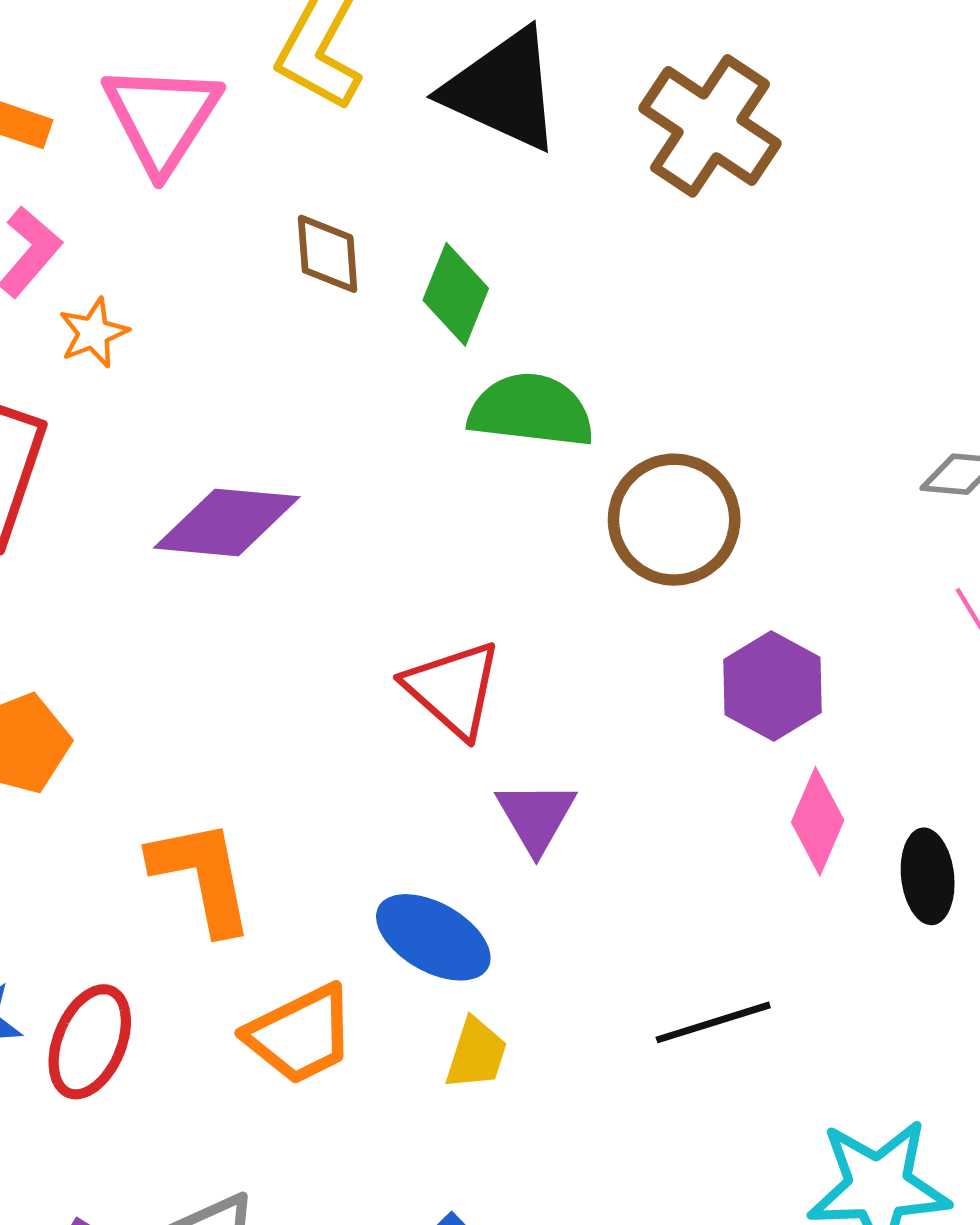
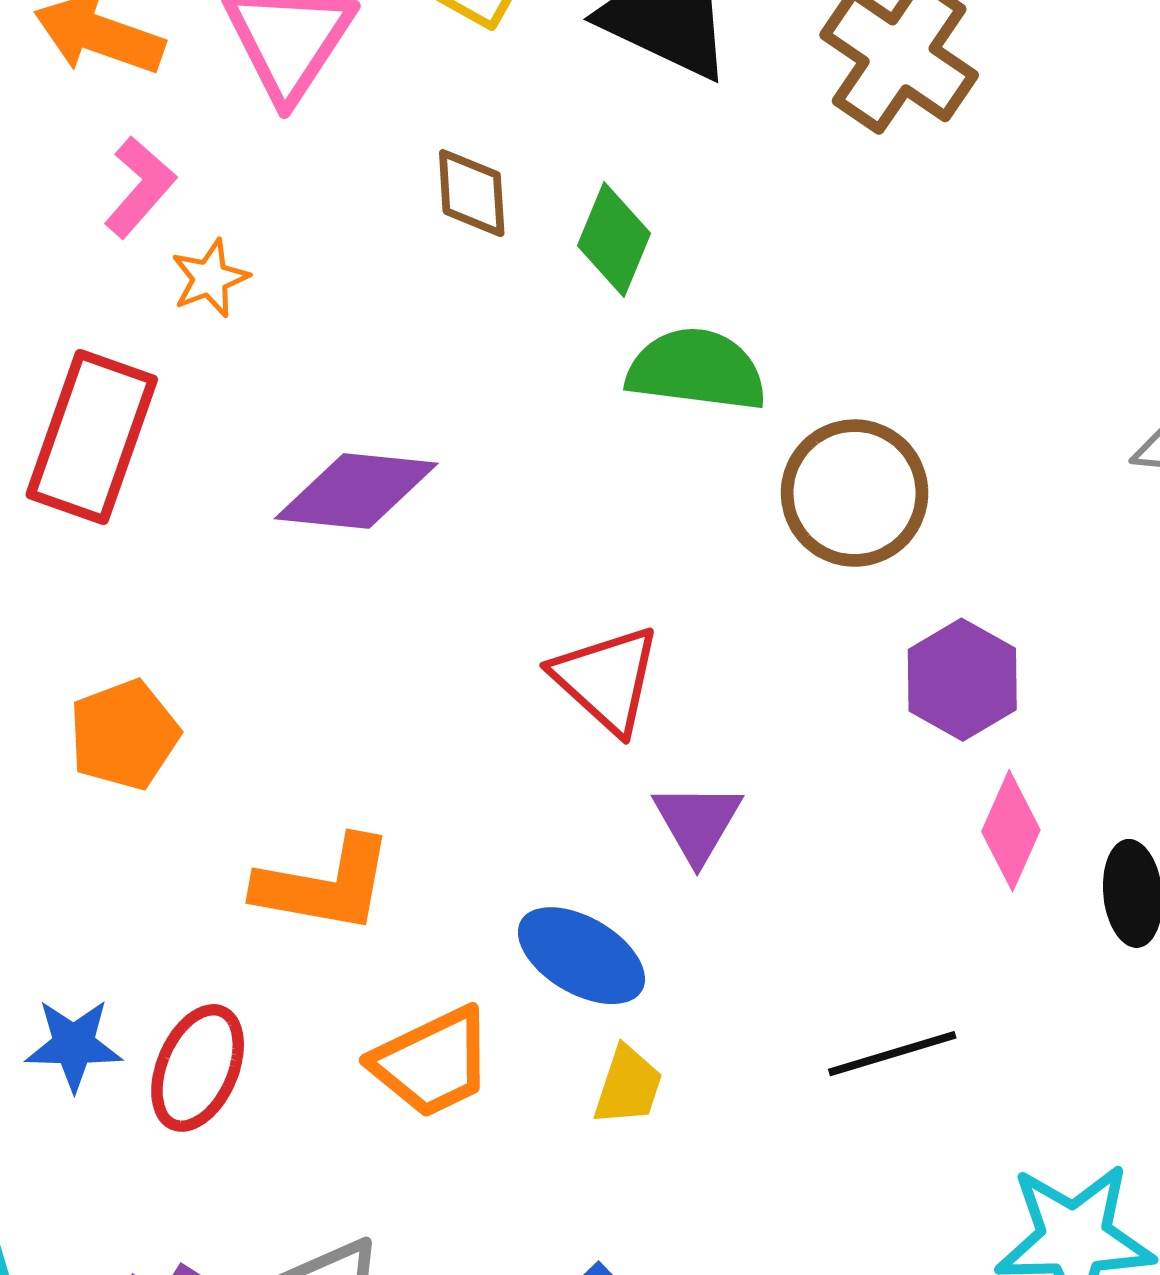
orange L-shape: (202, 876) -> (325, 885), turned 111

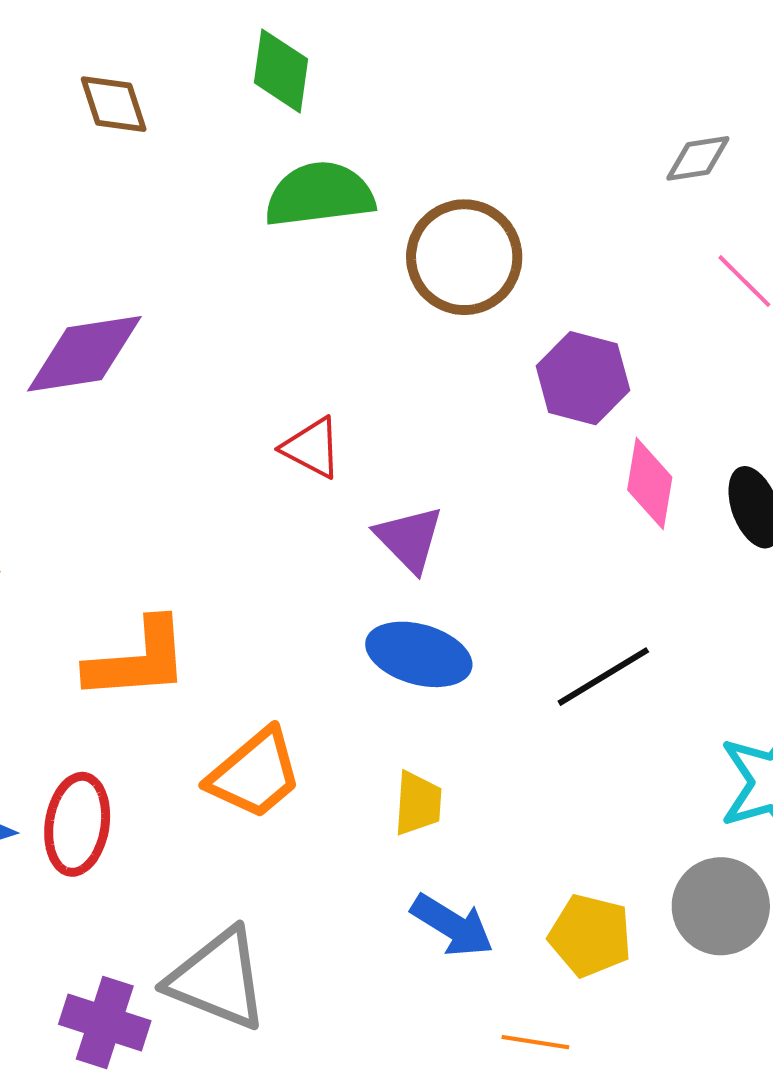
green diamond: (614, 240) -> (281, 71), moved
red triangle: (606, 679) -> (312, 448), size x0.7
blue ellipse: (581, 956) -> (419, 654), moved
yellow trapezoid: (628, 1086) -> (418, 803), moved

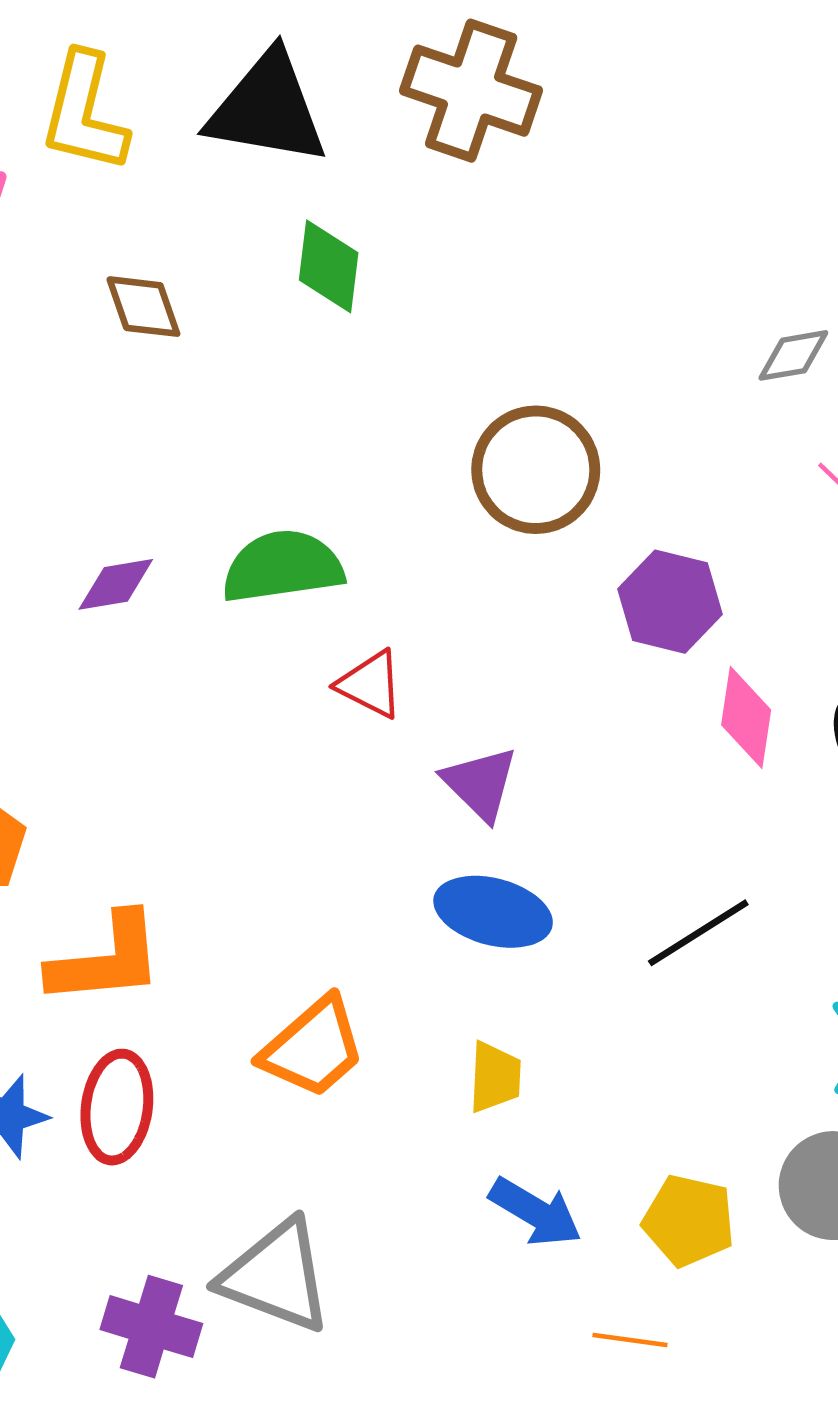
green semicircle: (320, 194) -> (283, 567), moved
purple diamond: (84, 354) -> (116, 584), size x0.6
orange L-shape: (138, 660) -> (106, 960), moved

